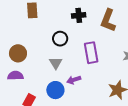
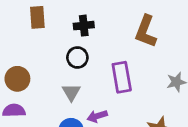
black cross: (79, 15) -> (84, 26), moved

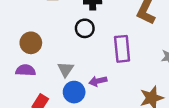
gray triangle: (71, 92) -> (66, 69), moved

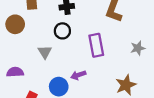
brown circle: (31, 43) -> (15, 24), moved
gray triangle: (66, 69) -> (45, 52), moved

